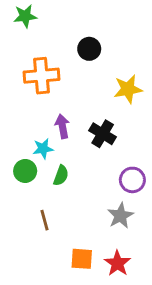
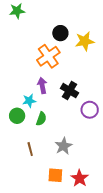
orange cross: (42, 76) -> (48, 56), moved, turned -30
yellow star: (128, 89) -> (85, 41), moved
purple circle: (132, 180) -> (90, 110), moved
gray star: (120, 216) -> (63, 146), moved

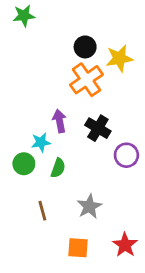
orange cross: (48, 56) -> (87, 80), moved
red star: (80, 178) -> (125, 245), moved

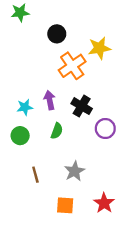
black circle: (85, 47) -> (57, 34), moved
cyan star: (41, 142) -> (25, 107), moved
green semicircle: (58, 168) -> (57, 131), moved

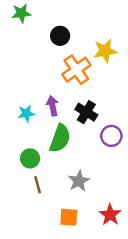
green semicircle: (57, 131) -> (60, 138), size x1.6
green circle: (20, 136) -> (30, 158), moved

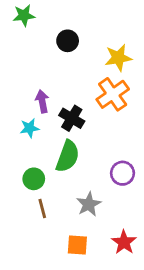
orange cross: (76, 70) -> (113, 94), moved
purple arrow: (53, 106) -> (42, 101), moved
black cross: (86, 112) -> (72, 118), moved
purple circle: (111, 136) -> (123, 173), moved

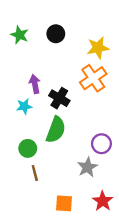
green star: (24, 15) -> (20, 35), moved, turned 30
gray star: (89, 204) -> (87, 167), moved

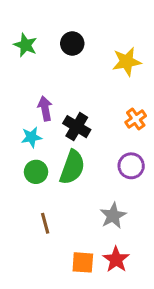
orange cross: (93, 78) -> (136, 119), moved, size x0.6
purple circle: (101, 144) -> (131, 166), moved
green circle: (28, 148) -> (36, 172), moved
red star: (103, 201) -> (116, 259), moved

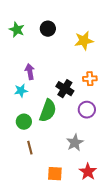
orange cross: (136, 119) -> (90, 79), turned 32
black cross: (77, 127) -> (65, 89), moved
green circle: (36, 172) -> (24, 122), moved
red star: (116, 259) -> (88, 172), moved

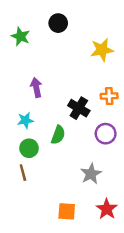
black circle: (48, 29) -> (58, 23), moved
cyan star: (21, 91) -> (25, 120), moved
green semicircle: (48, 111) -> (58, 135), size x0.7
brown line: (30, 148) -> (23, 173), moved

